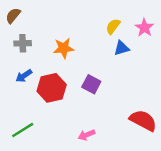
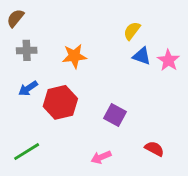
pink star: (144, 28) -> (168, 60), moved
blue triangle: (121, 48) -> (142, 56), turned 35
purple square: (91, 84) -> (115, 115), moved
red semicircle: (143, 120) -> (154, 149), moved, size x0.6

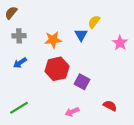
blue triangle: (142, 56) -> (81, 35), moved, turned 40
red hexagon: (60, 102) -> (57, 69), moved

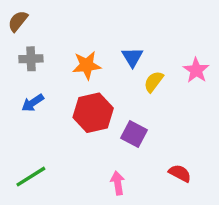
yellow semicircle: (94, 22) -> (154, 82), moved
pink arrow: (72, 112) -> (118, 183), turned 104

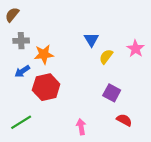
orange star: (87, 65) -> (44, 54), moved
red hexagon: (93, 113) -> (46, 87), moved
purple square: (134, 134) -> (112, 93), moved

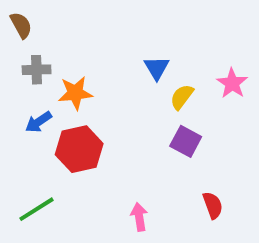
brown semicircle: (12, 15) -> (21, 25), turned 112
purple square: (112, 93) -> (186, 141), moved
red semicircle: (124, 120) -> (213, 205), turned 42

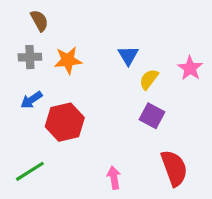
brown semicircle: (21, 25) -> (39, 21), moved
orange star: (75, 93) -> (68, 60), moved
red semicircle: (213, 205) -> (174, 168), size x1.6

